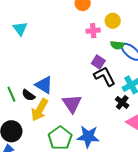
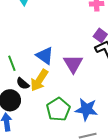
black semicircle: (28, 95) -> (23, 84), moved
purple triangle: (72, 104) -> (73, 64), moved

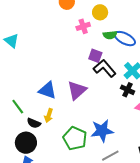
purple triangle: (73, 64) -> (77, 90), turned 35
yellow arrow: (39, 80) -> (49, 115), size x0.6

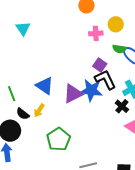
blue star: (102, 131) -> (91, 90), moved

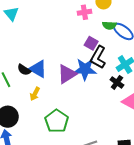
black L-shape: (105, 80) -> (98, 57), turned -120
black semicircle: (23, 114) -> (24, 70), moved

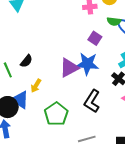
black L-shape: (98, 57) -> (92, 101), moved
blue triangle: (38, 69) -> (20, 100), moved
black semicircle: (24, 70) -> (26, 61), turned -88

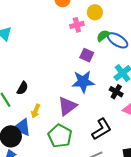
green semicircle: (114, 21) -> (103, 36), turned 144
purple triangle: (69, 68) -> (67, 106), moved
black L-shape: (92, 101) -> (102, 129), moved, turned -145

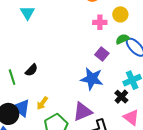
purple triangle: (67, 106) -> (82, 112), moved
yellow arrow: (36, 111) -> (42, 103), moved

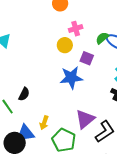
yellow circle: (120, 14) -> (65, 45), moved
blue star: (92, 79) -> (71, 78), moved
blue triangle: (21, 108) -> (25, 133), turned -30

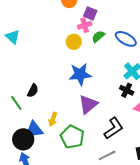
green semicircle: (102, 38) -> (98, 37), moved
purple square: (87, 58) -> (90, 13), moved
purple triangle: (85, 119) -> (88, 104), moved

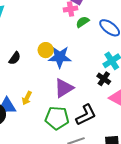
yellow circle: (74, 42) -> (46, 50), moved
black semicircle: (33, 91) -> (15, 58), moved
green pentagon: (72, 137) -> (57, 118), moved, turned -30

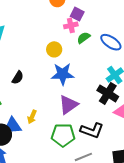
yellow circle: (46, 50) -> (54, 49), moved
black cross: (104, 79) -> (108, 93), size x1.5
black L-shape: (86, 115) -> (92, 130), turned 50

